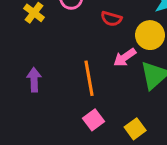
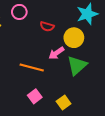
orange line: (89, 78) -> (32, 68), turned -65

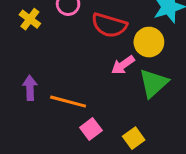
red semicircle: (47, 26) -> (109, 25), size x1.6
orange line: (32, 68) -> (68, 102), moved

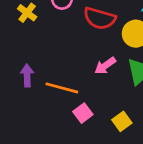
pink arrow: (123, 65) -> (105, 66), moved

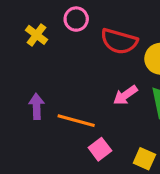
yellow square: (122, 121) -> (144, 159), turned -30

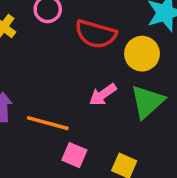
pink square: (100, 149) -> (74, 155), turned -30

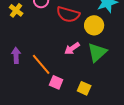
orange line: (48, 123) -> (41, 64), turned 35

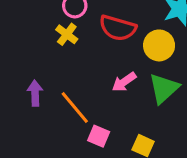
yellow cross: (16, 10) -> (67, 34), moved

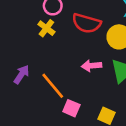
pink arrow: (124, 82) -> (92, 66), turned 30
purple arrow: (35, 93) -> (21, 74), turned 36

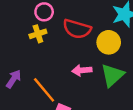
yellow cross: (46, 28) -> (38, 34), turned 35

